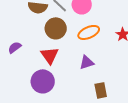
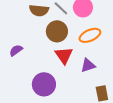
red triangle: (50, 55) -> (64, 55), moved

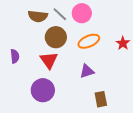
purple semicircle: (16, 50) -> (15, 56), turned 120
red triangle: (64, 55) -> (49, 60), moved

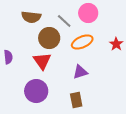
pink circle: (82, 13) -> (88, 13), moved
gray line: (60, 14) -> (64, 21), moved
brown rectangle: (101, 99) -> (76, 100), moved

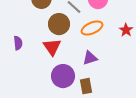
purple circle: (36, 91) -> (63, 76), moved

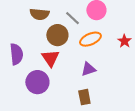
purple semicircle: (18, 43) -> (16, 54), size x1.5
purple circle: (63, 76) -> (37, 82), moved

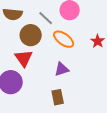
orange ellipse: (90, 39) -> (64, 39), turned 60

